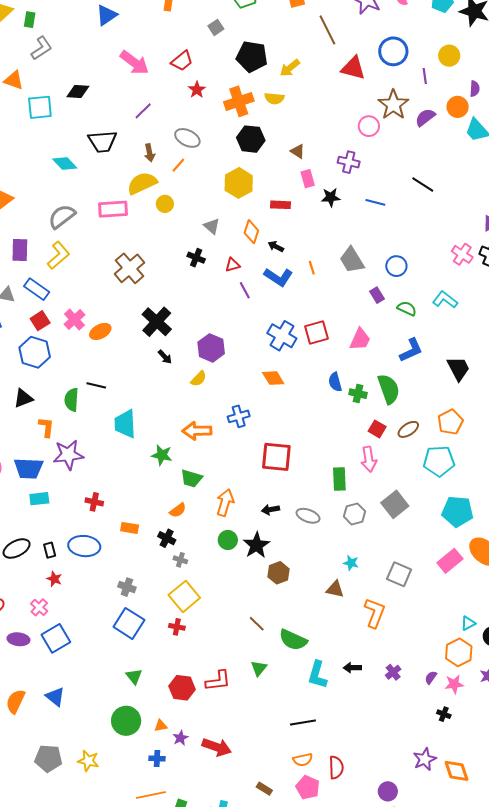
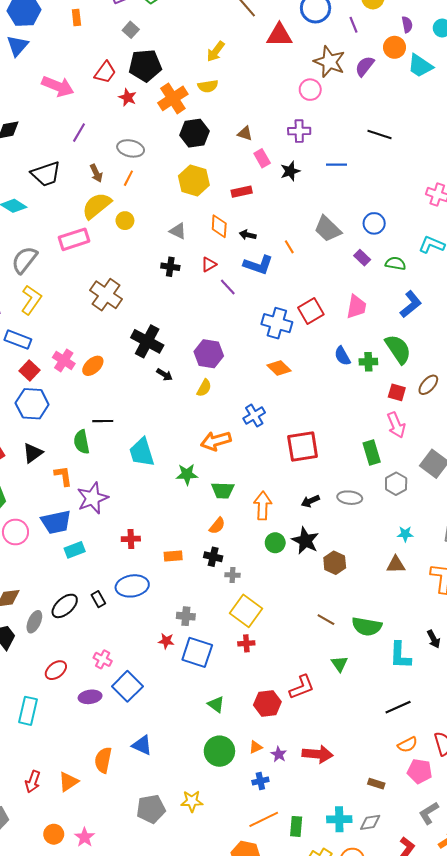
black pentagon: (252, 57) -> (145, 66), moved
red star: (54, 579) -> (166, 641), moved
black arrow: (352, 668) -> (434, 639), turned -102

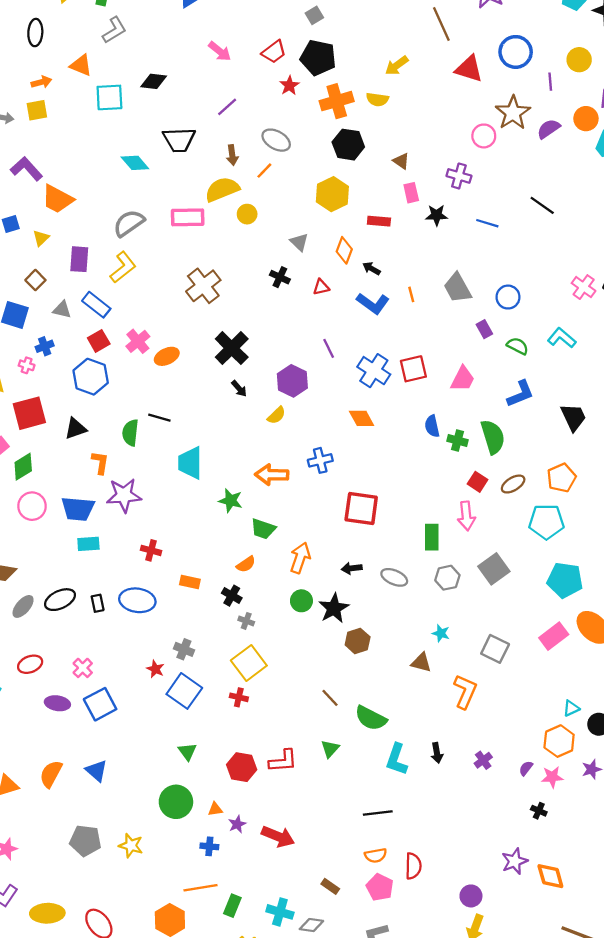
pink arrow: (58, 86) -> (220, 51), size x0.7
purple line: (228, 287) -> (329, 348), moved

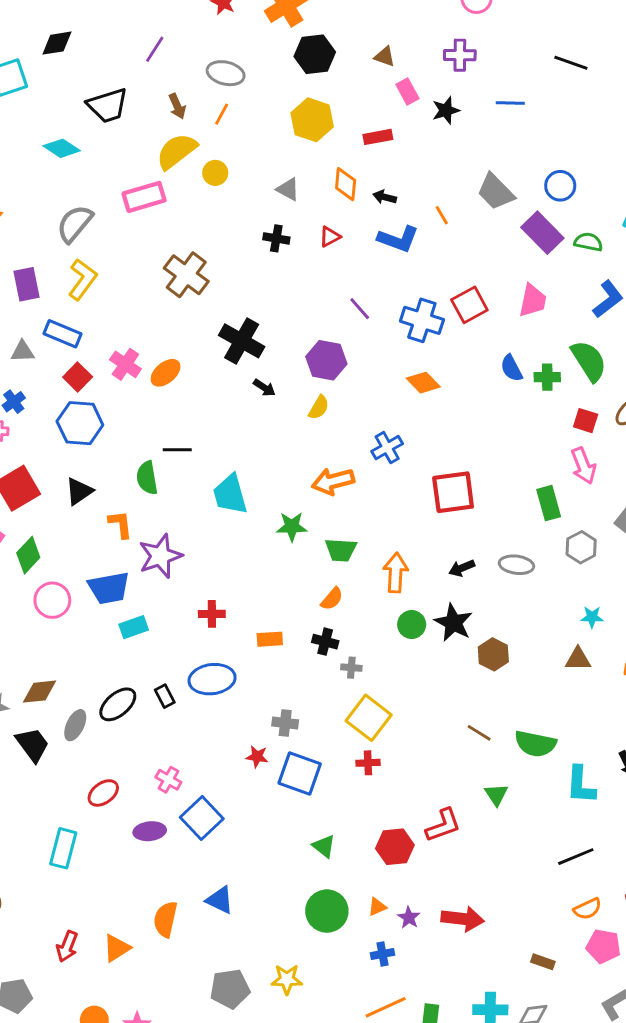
purple rectangle: (484, 329) -> (542, 233), size x1.8

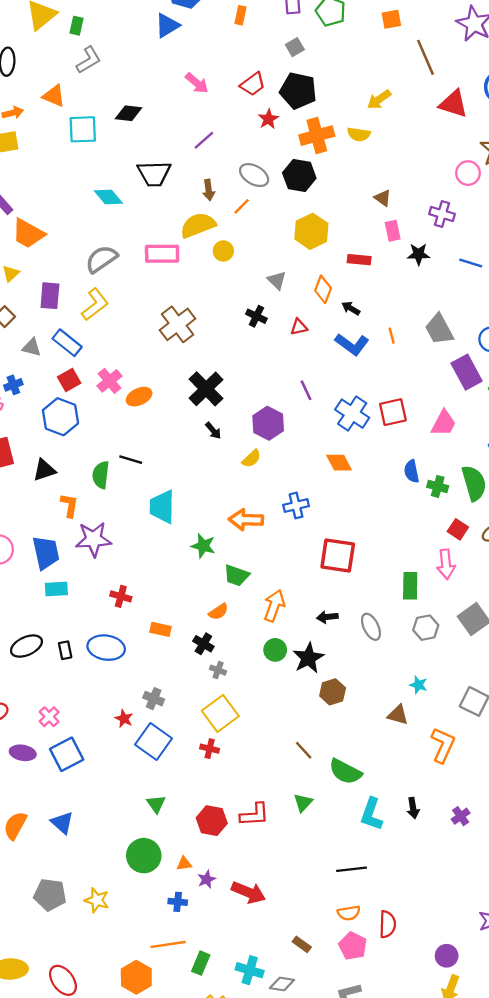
black hexagon: (315, 54) -> (299, 176), moved
gray ellipse: (516, 565) -> (371, 627), turned 40
blue trapezoid: (109, 588) -> (46, 553), turned -108

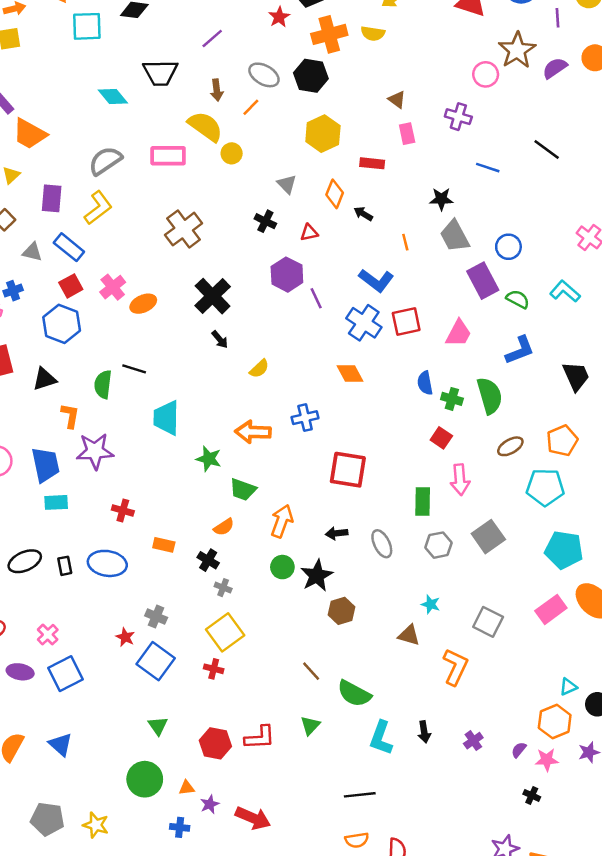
yellow semicircle: (198, 225) -> (205, 126), turned 57
black star: (418, 254) -> (441, 199), moved
blue L-shape: (352, 344) -> (376, 280), moved
purple hexagon: (268, 423) -> (287, 275), moved
red square: (458, 529) -> (441, 438), moved

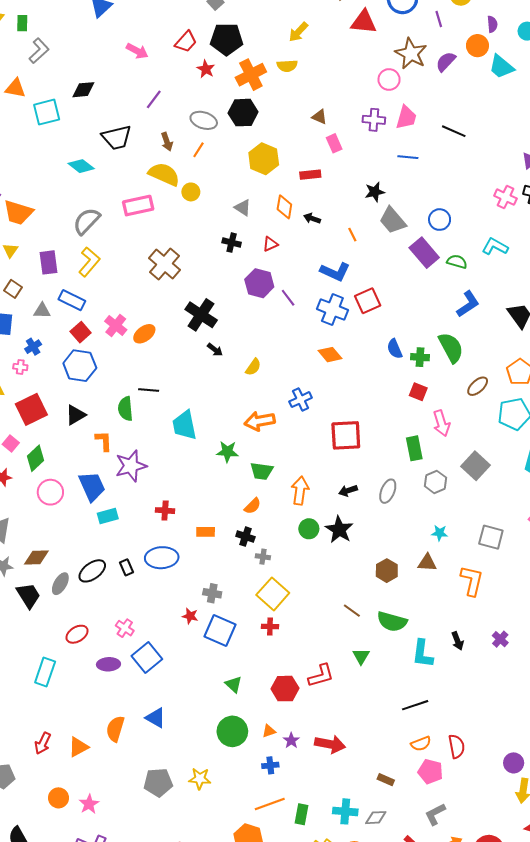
pink trapezoid: (459, 333) -> (406, 117), moved
gray ellipse: (382, 544) -> (388, 491), turned 60
brown hexagon: (342, 611) -> (387, 571), moved

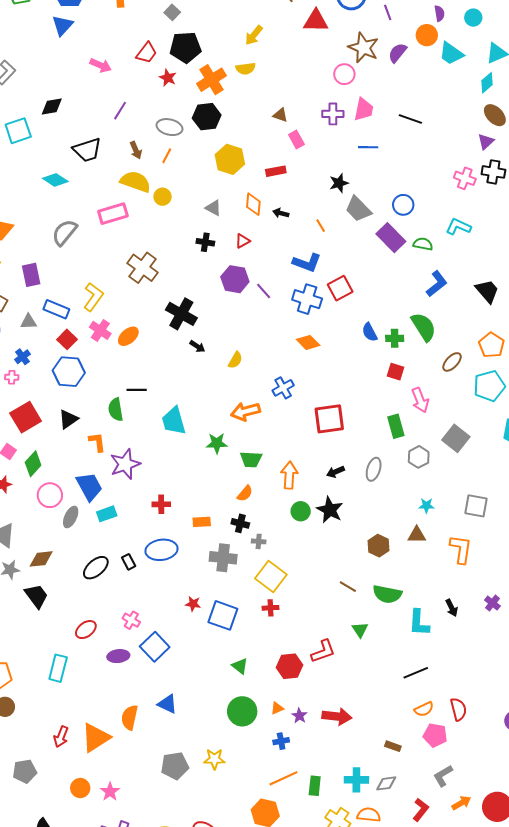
yellow L-shape: (89, 262) -> (93, 297), moved
gray ellipse: (60, 584) -> (71, 517), moved
gray cross: (212, 593) -> (223, 558), moved, size x1.5
orange triangle: (78, 747) -> (96, 738), size x1.5

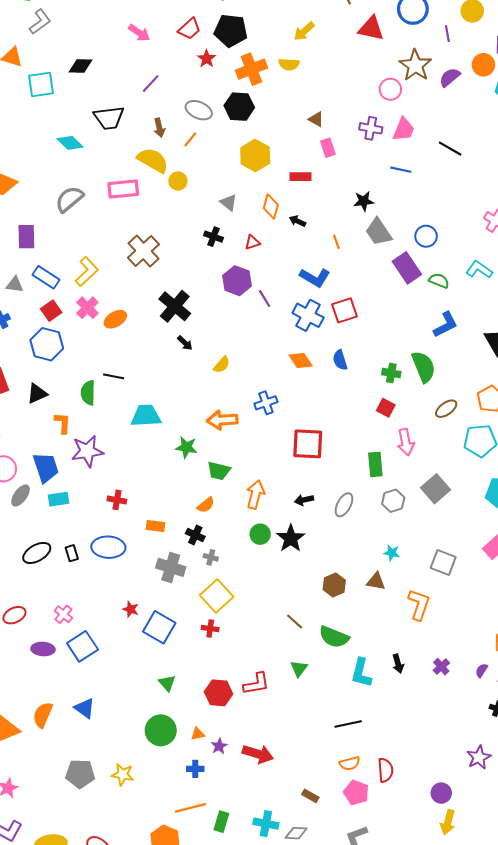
blue semicircle: (370, 332) -> (340, 360), moved
cyan trapezoid: (174, 421) -> (146, 416), turned 92

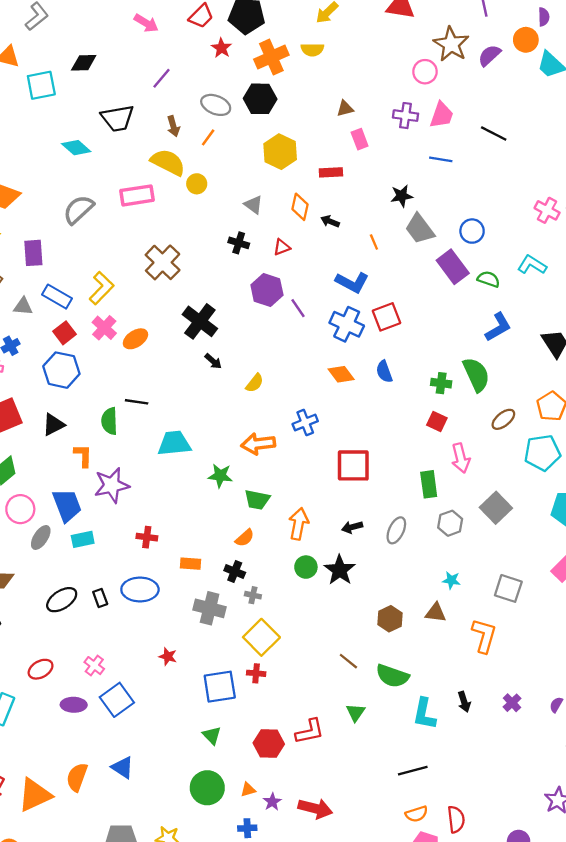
brown triangle: (316, 119) -> (345, 109), turned -42
blue square: (159, 627) -> (220, 687), moved, turned -36

